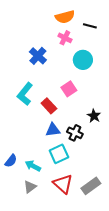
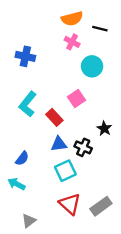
blue cross: (38, 56) -> (25, 56), moved, turned -30
blue semicircle: (11, 161) -> (22, 158), moved
cyan arrow: (33, 166) -> (17, 184), moved
gray triangle: (30, 187) -> (29, 221), moved

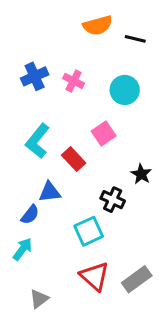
pink cross: (72, 42) -> (74, 81), moved
blue cross: (25, 56) -> (35, 76), turned -36
blue triangle: (59, 144) -> (50, 192), moved
cyan arrow: (17, 184) -> (23, 249), turned 98

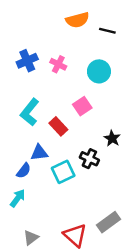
cyan square: (89, 231) -> (63, 172), moved
red triangle: (95, 276) -> (75, 235), moved

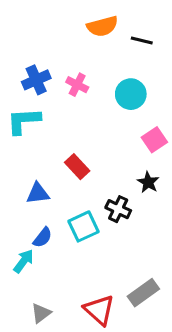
pink square: (82, 106) -> (154, 140), moved
cyan L-shape: (30, 112) -> (24, 121), moved, turned 48
blue triangle: (39, 153) -> (38, 193), moved
blue semicircle: (24, 171) -> (43, 237), moved

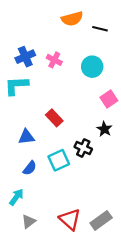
cyan arrow: (24, 261) -> (16, 197), moved
gray rectangle: (143, 293) -> (101, 220), moved

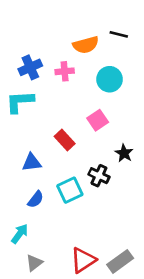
orange semicircle: (72, 19) -> (86, 45), moved
pink cross: (54, 60) -> (65, 71), turned -32
pink square: (109, 99) -> (98, 120), moved
red triangle: (70, 219) -> (83, 260), turned 45

